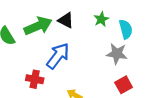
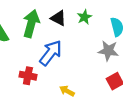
green star: (101, 19) -> (84, 17), moved
green arrow: (38, 26) -> (31, 24), turned -52

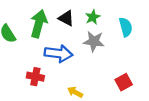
gray star: (108, 51) -> (94, 41), moved
blue arrow: (51, 53) -> (59, 53), turned 60

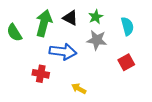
red square: (124, 82) -> (126, 62), moved

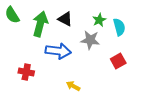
green star: (96, 17) -> (99, 20), moved
green semicircle: (14, 33) -> (12, 15), moved
red cross: (41, 74) -> (26, 72), moved

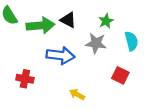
green arrow: (40, 24) -> (40, 25), turned 70
cyan semicircle: (119, 27) -> (131, 41), moved
red square: (118, 61) -> (120, 75), moved, turned -35

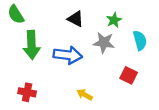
green arrow: (40, 25) -> (32, 45), moved, turned 92
red cross: (25, 79) -> (27, 92), moved

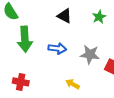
gray star: (104, 43) -> (90, 55), moved
blue arrow: (68, 55) -> (57, 48), size x0.7

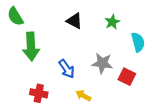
blue arrow: (57, 48) -> (67, 69), moved, turned 48
red cross: (21, 82) -> (39, 93), moved

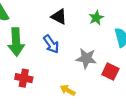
blue arrow: (67, 69) -> (51, 44), moved
red cross: (39, 93) -> (24, 78), moved

